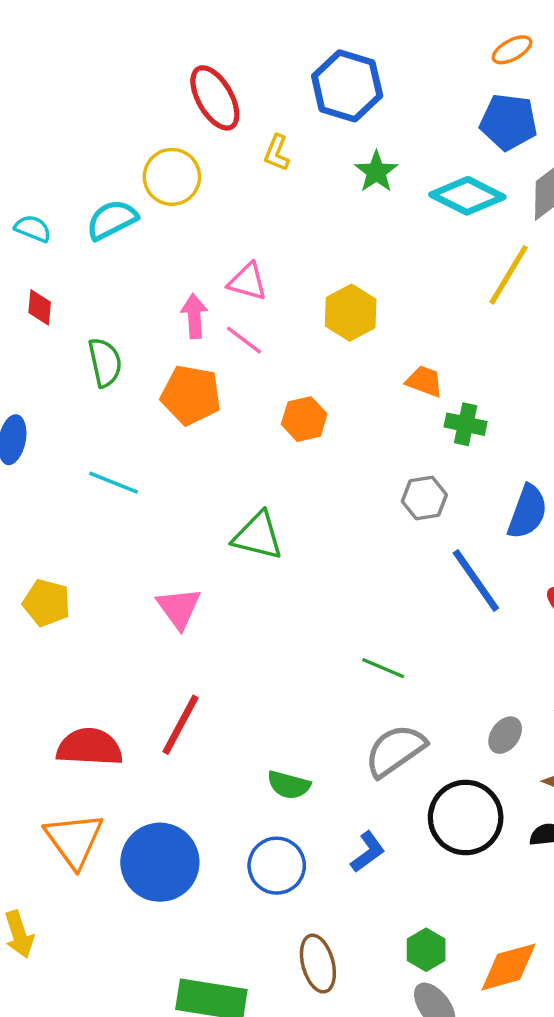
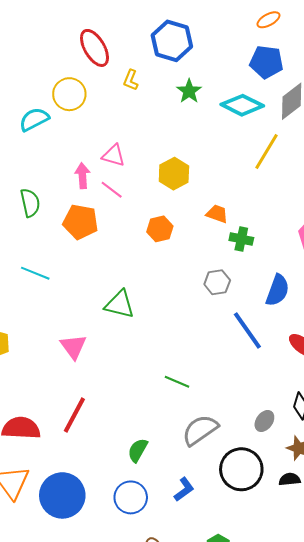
orange hexagon: (304, 419) -> (160, 229), moved
green line: (383, 668) -> (177, 382), moved
green semicircle: (289, 785) -> (138, 450), turned 105

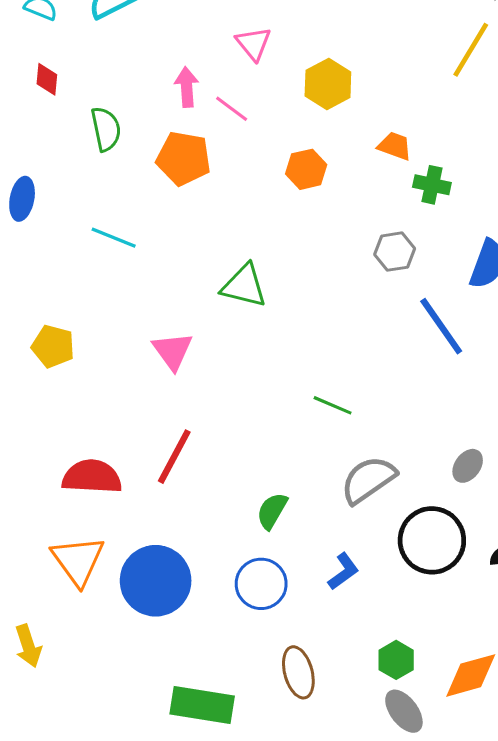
pink triangle: (114, 156) -> (253, 44), moved, turned 35

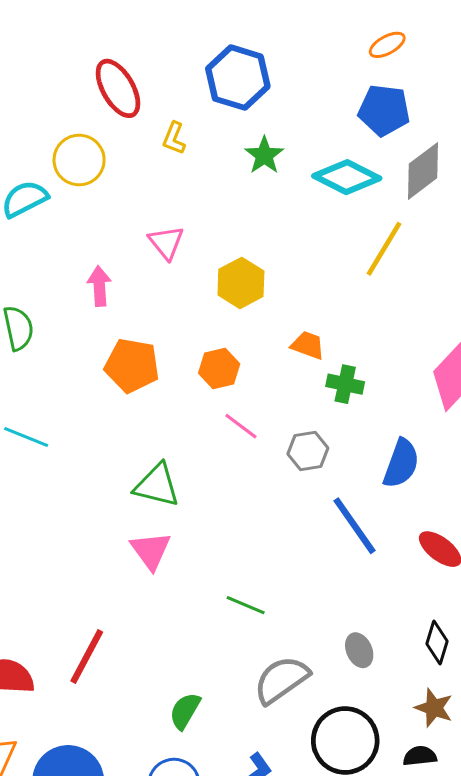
pink line: (232, 109) -> (241, 426), moved
orange pentagon: (183, 158) -> (132, 365), moved
pink triangle: (173, 351) -> (151, 551), moved
gray ellipse: (468, 466) -> (359, 650), moved, turned -60

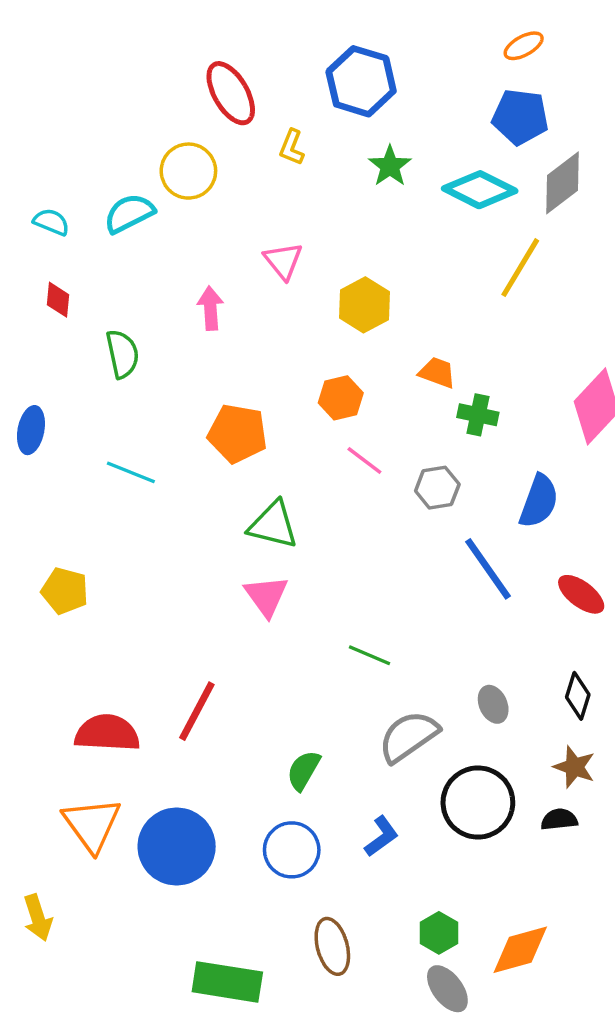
orange pentagon: (132, 365) -> (238, 433), moved

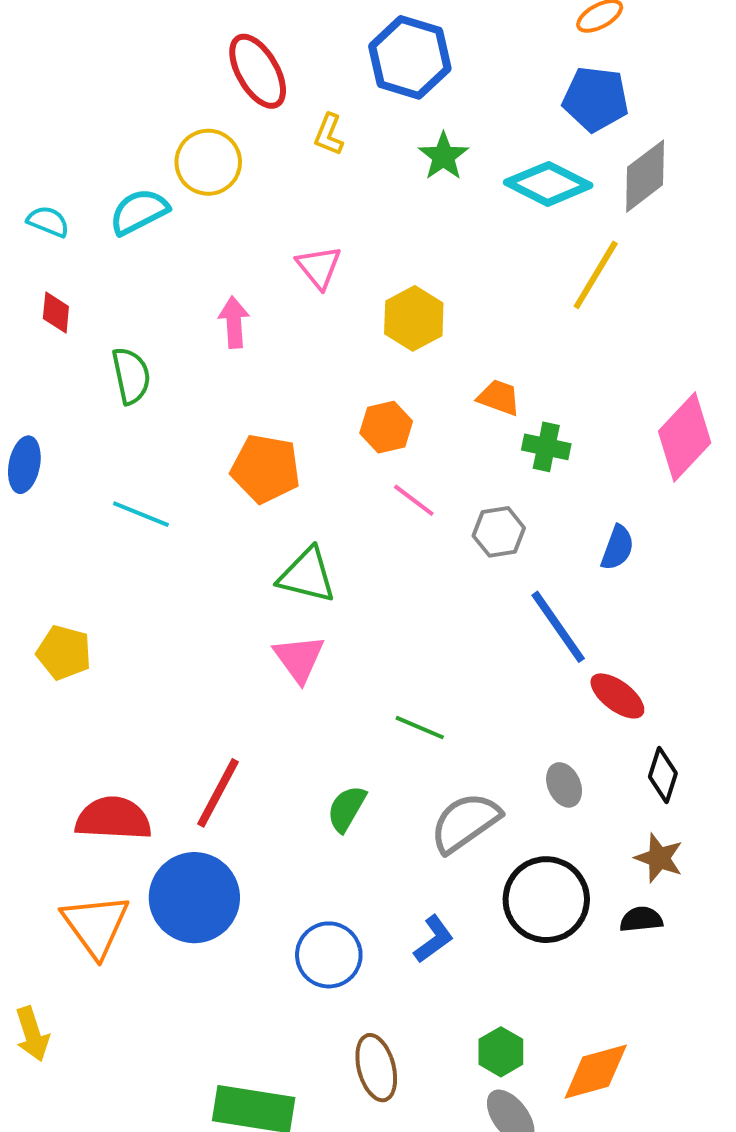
blue semicircle: (539, 501) -> (617, 548), size x0.7
red ellipse: (581, 594) -> (617, 696), moved
green semicircle: (304, 770) -> (347, 809), moved
blue circle: (177, 847) -> (194, 898), moved

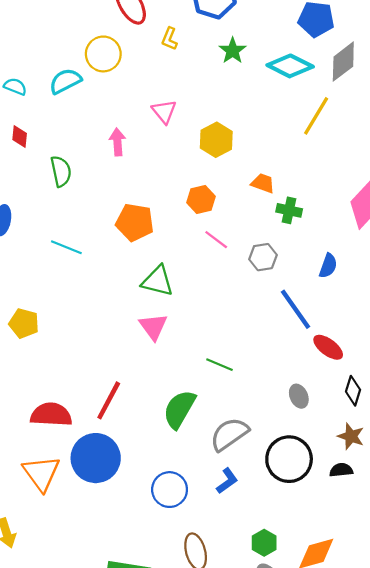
green semicircle: (347, 809) -> (179, 409), size x1.5
gray semicircle: (465, 822) -> (229, 434), moved

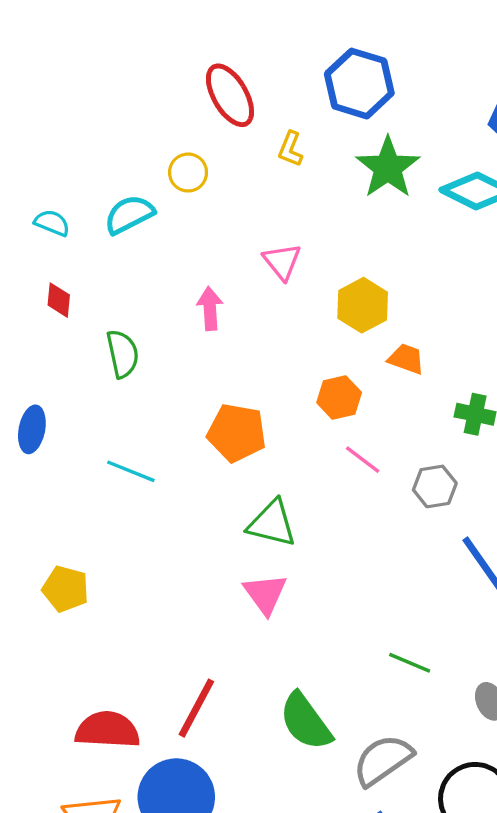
green star: (233, 51) -> (388, 167), size x1.5
yellow circle: (103, 54) -> (188, 173), size x0.7
orange trapezoid: (263, 183) -> (406, 359), moved
green line: (220, 365) -> (410, 663), moved
green semicircle: (179, 409) -> (306, 721), turned -66

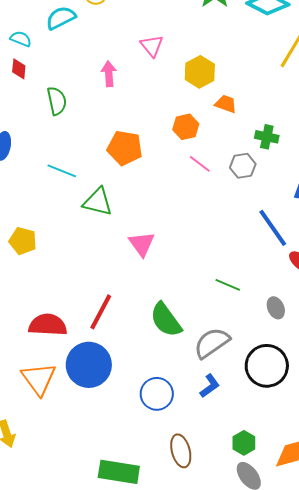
cyan semicircle: (52, 223) -> (21, 39), moved
gray hexagon: (435, 486) -> (243, 166), moved
green triangle: (272, 523) -> (98, 202), moved

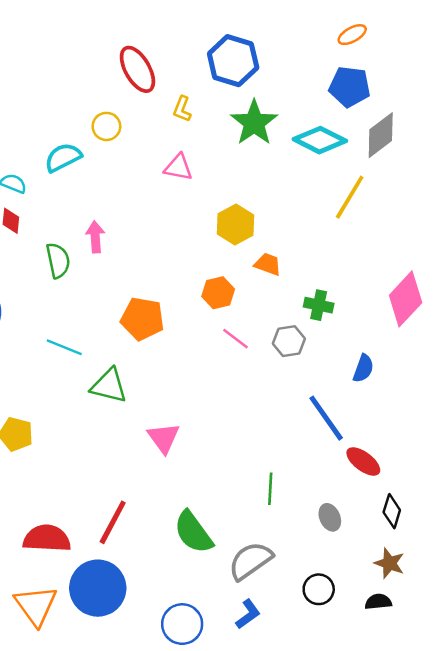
pink triangle: (152, 46) -> (178, 167), moved, turned -40
pink arrow: (109, 74) -> (95, 237), moved
green line: (228, 285) -> (270, 489), turned 70
black circle: (267, 366) -> (319, 589), size x0.6

